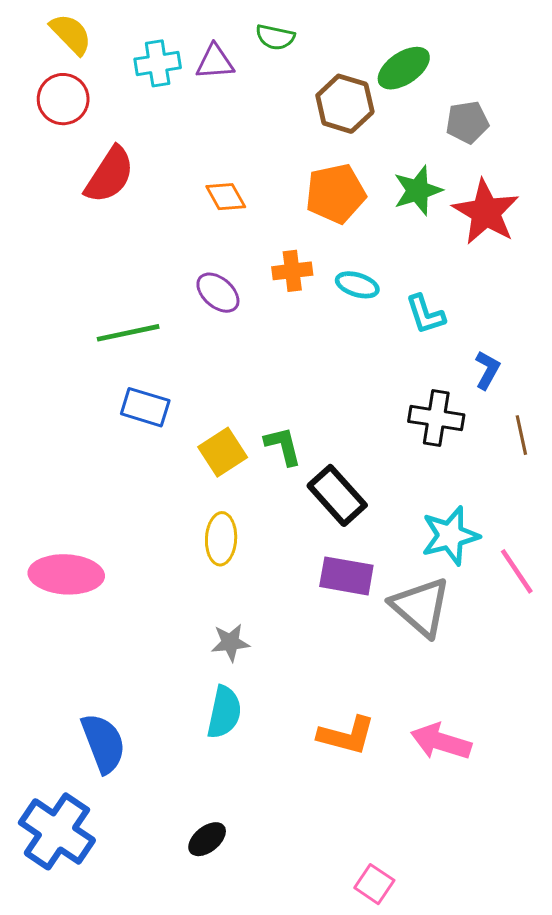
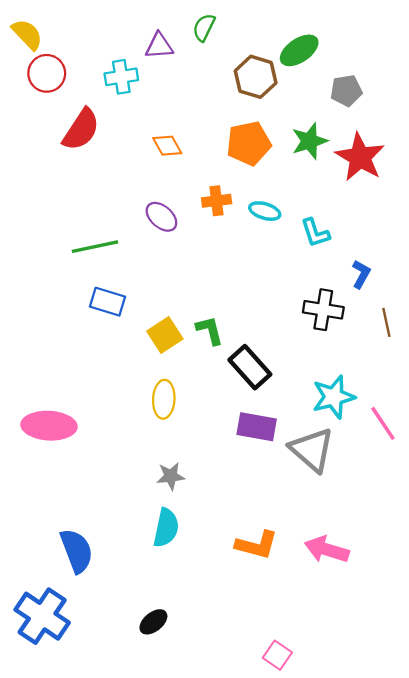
yellow semicircle: (71, 34) -> (27, 34), moved
green semicircle: (275, 37) -> (204, 27), turned 104
cyan cross: (158, 63) -> (121, 77), moved

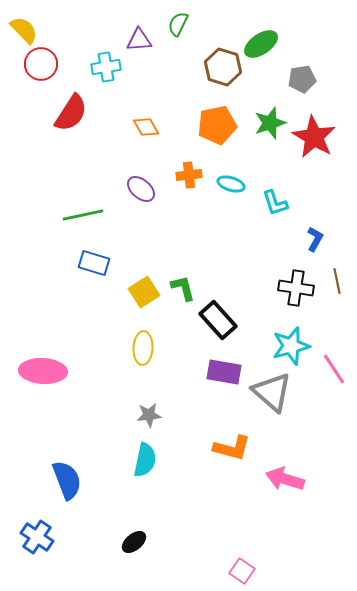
black cross: (323, 310) -> (296, 288), moved
orange L-shape: (257, 545) -> (232, 448), moved
blue cross: (42, 616) -> (37, 537), size x0.7

